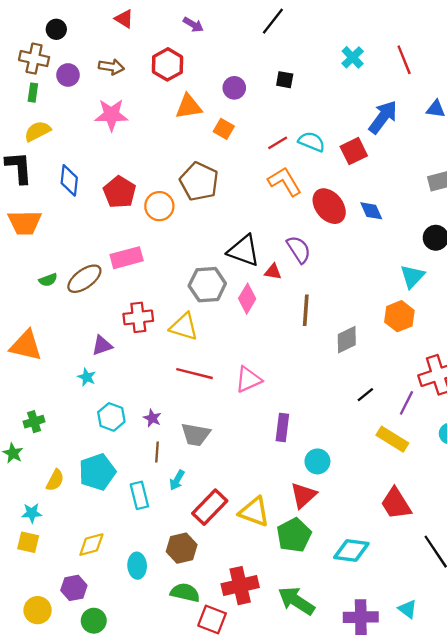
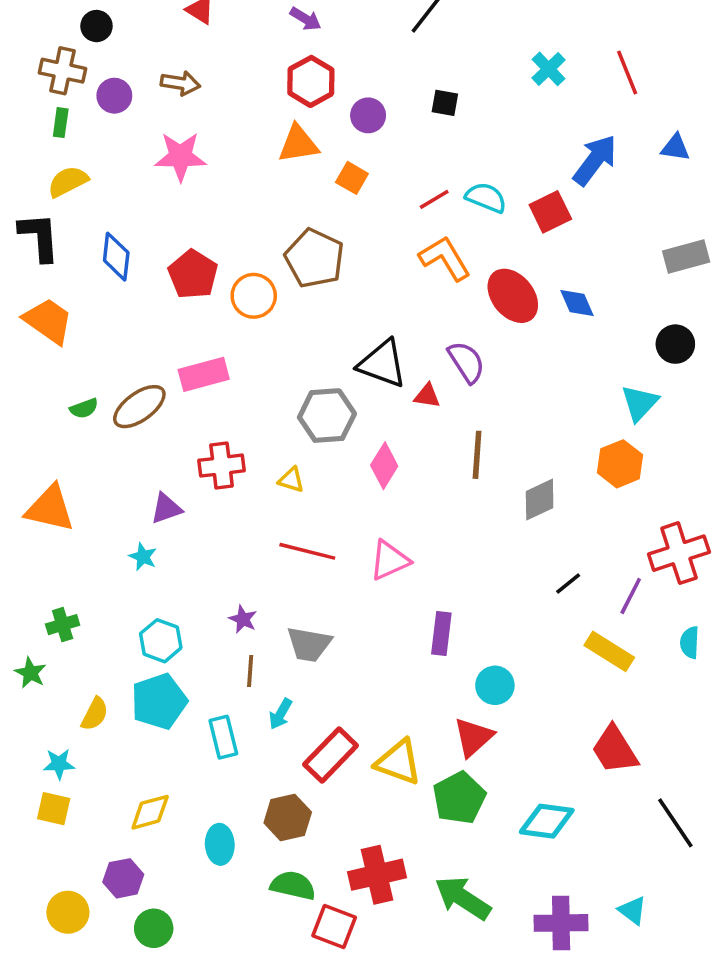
red hexagon: (168, 64) -> (311, 81), moved
orange trapezoid: (25, 223) -> (48, 321), turned -144
pink diamond: (247, 299) -> (384, 466), moved
yellow triangle: (184, 327) -> (291, 480), size x0.6
cyan hexagon: (111, 417) -> (161, 641), moved

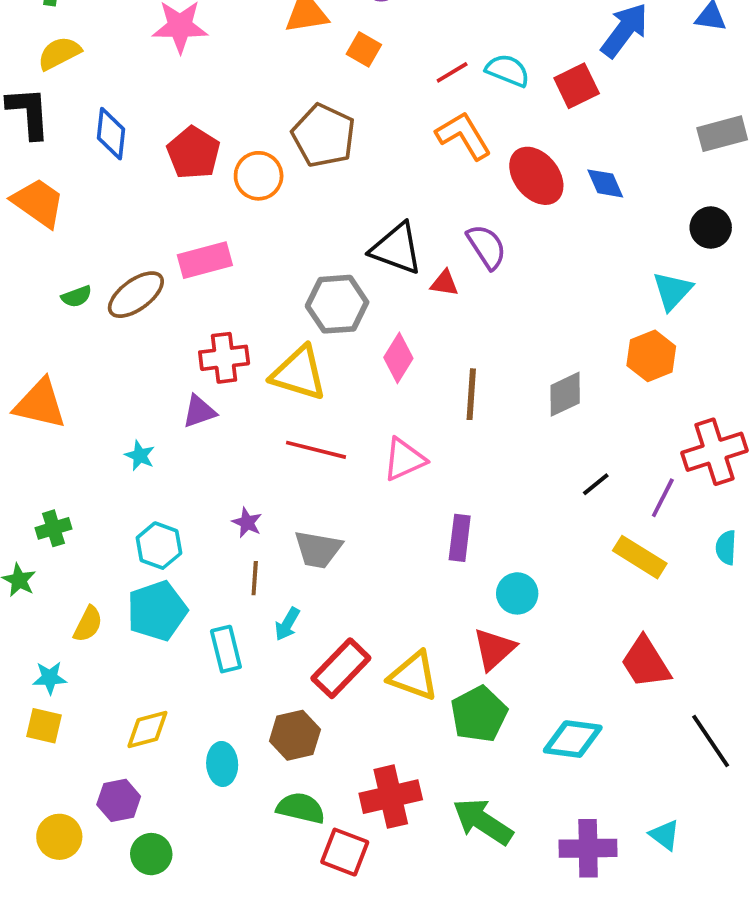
brown line: (477, 455) -> (471, 394), moved
yellow triangle: (291, 480) -> (299, 373), size x2.0
purple triangle: (166, 508) -> (199, 411), moved

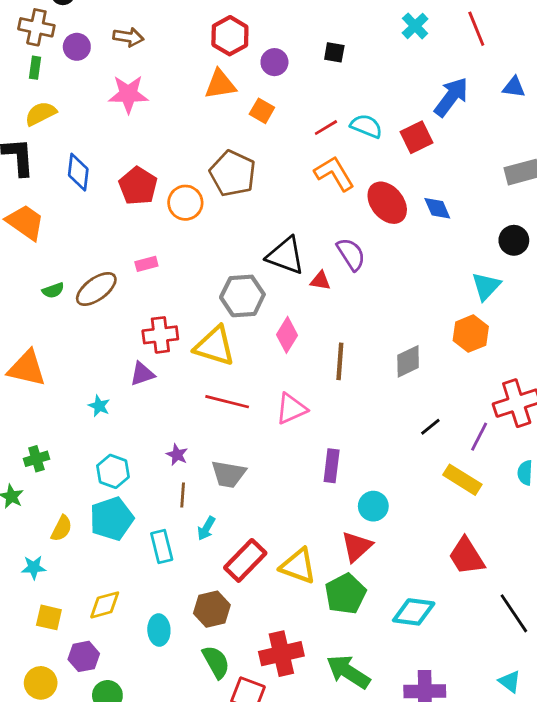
pink rectangle: (205, 260) -> (146, 264), size x0.6
yellow square: (44, 726) -> (49, 617), moved
green semicircle: (301, 808) -> (216, 662), turned 48
cyan triangle: (665, 835) -> (510, 682), moved

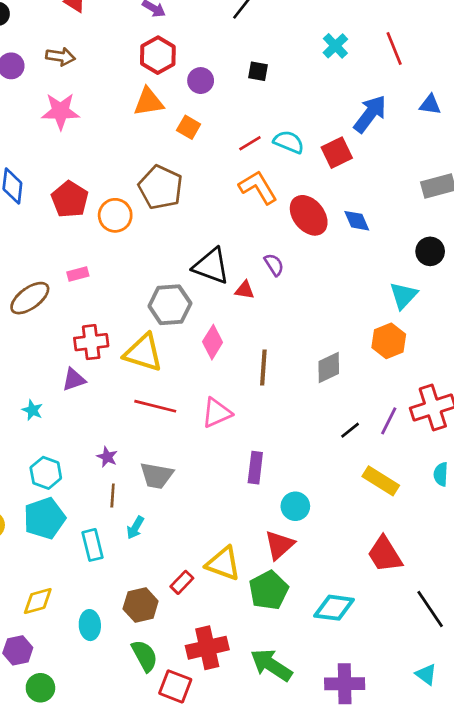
purple semicircle: (351, 254) -> (274, 265), size x0.7
purple line: (479, 437) -> (389, 421), moved
red rectangle: (245, 560) -> (182, 582), moved, size x0.6

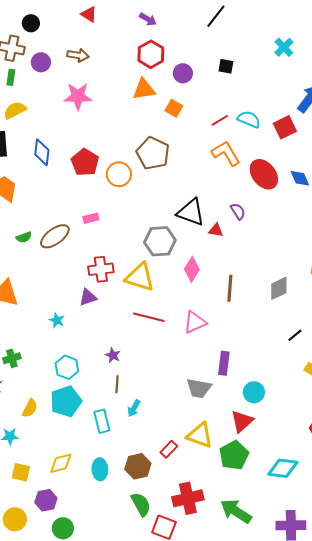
gray trapezoid: (157, 476) -> (199, 388), moved
cyan ellipse: (90, 625) -> (100, 469), moved

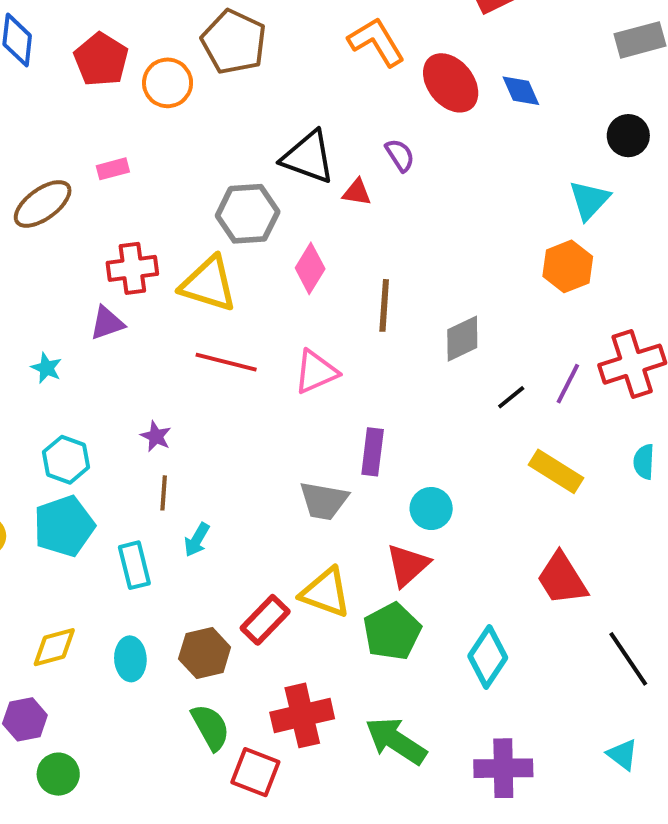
gray diamond: (279, 288) -> (462, 339), moved
red rectangle: (169, 449) -> (265, 620), size x1.4
cyan diamond: (283, 468) -> (488, 657), turned -64

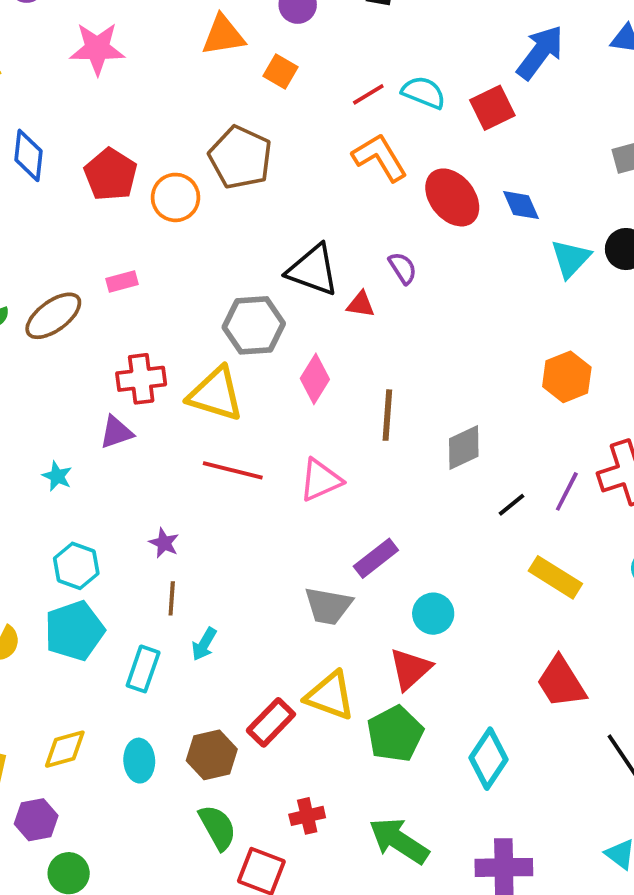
cyan triangle: (589, 200) -> (571, 259), moved
purple rectangle: (373, 452) -> (376, 558), turned 45
cyan rectangle: (134, 565) -> (143, 669), turned 33
red cross: (302, 715) -> (307, 816), size x0.6

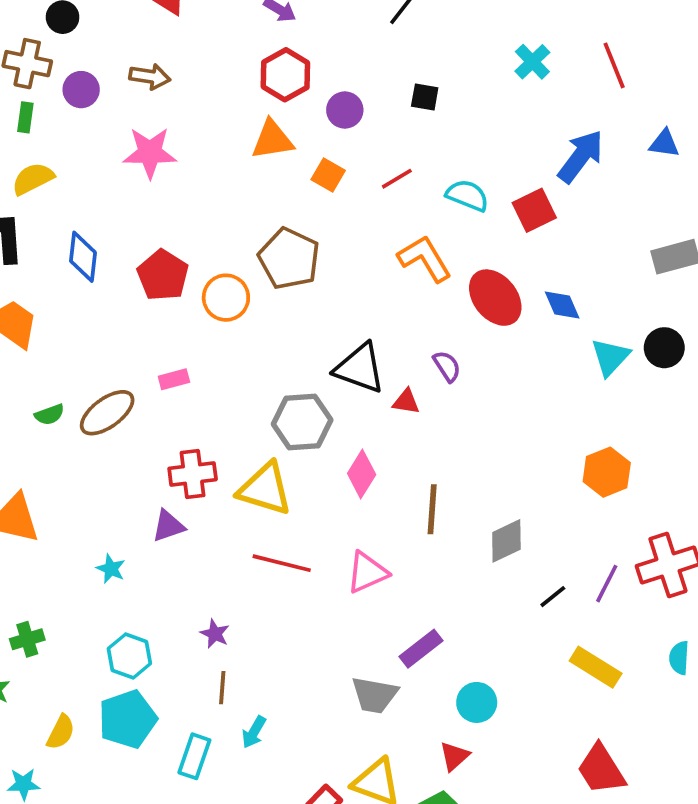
red line: (368, 94) -> (397, 179), moved
red triangle: (410, 669) -> (454, 756), size x0.7

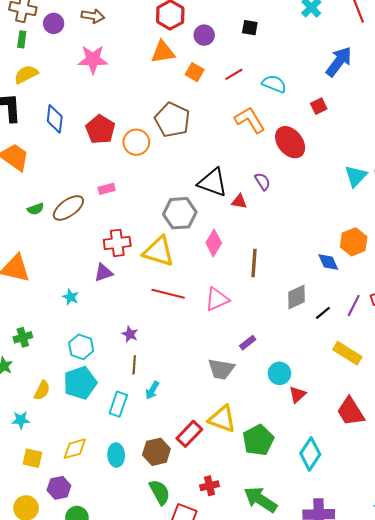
red square: (534, 210) -> (319, 106), moved, size x0.7
blue diamond: (562, 305) -> (328, 262), moved
gray diamond: (506, 541) -> (296, 297), moved
purple rectangle: (421, 649) -> (248, 343), size x0.7
red triangle: (454, 756) -> (297, 395), moved

